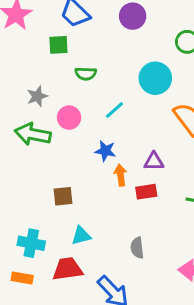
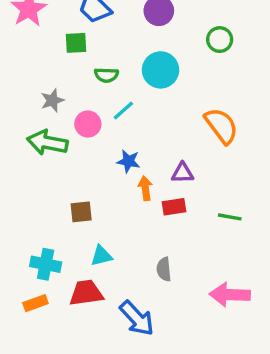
cyan circle: (155, 78) -> (161, 70), moved
cyan line: (114, 110) -> (123, 110), moved
orange rectangle: (22, 278) -> (35, 303), turned -30

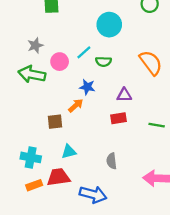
green semicircle: (106, 75) -> (103, 62), moved
orange arrow: (145, 188) -> (76, 105), moved, turned 56
orange rectangle: (35, 303) -> (34, 185), moved
blue arrow: (137, 318) -> (93, 194), turned -32

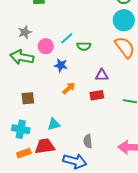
cyan circle: (109, 25) -> (124, 20), moved
blue star: (87, 87) -> (61, 65), moved
orange arrow: (76, 105) -> (69, 88), moved
brown square: (55, 122) -> (28, 98), moved
gray semicircle: (112, 161) -> (88, 141), moved

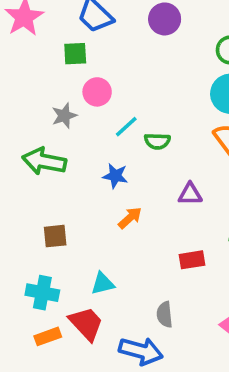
gray star: (25, 32) -> (64, 116), moved
pink circle: (46, 46) -> (97, 92), moved
red rectangle: (97, 95) -> (192, 260), moved
red trapezoid: (45, 146) -> (86, 324), turned 55

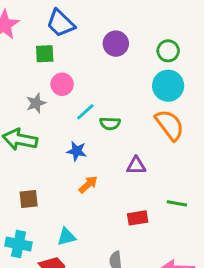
purple circle: (165, 19) -> (116, 44), moved

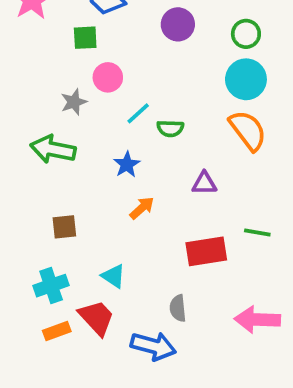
blue star: (77, 151) -> (127, 164), turned 30
red rectangle: (138, 218) -> (206, 251), size x1.5
cyan triangle: (66, 237) -> (114, 276), turned 48
cyan cross: (18, 244) -> (51, 286), turned -30

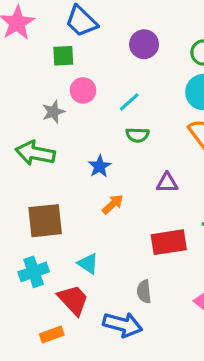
cyan line: (138, 113) -> (129, 102), moved
brown square: (64, 227) -> (45, 221), size x1.6
orange rectangle: (57, 331) -> (52, 334), moved

